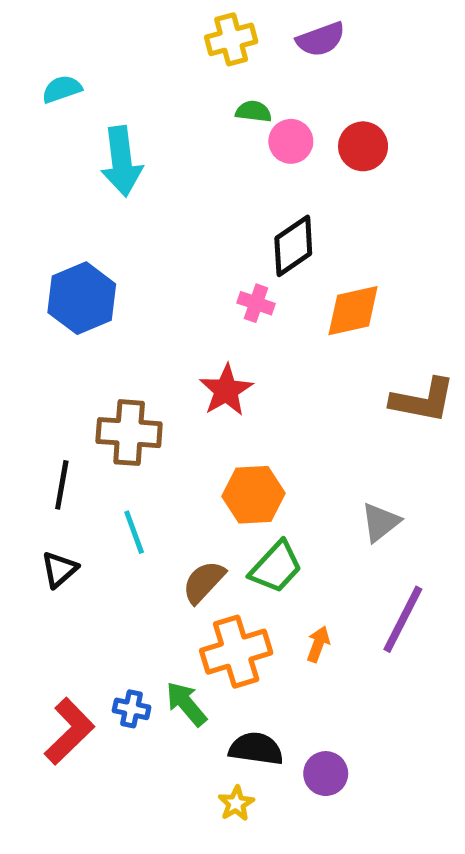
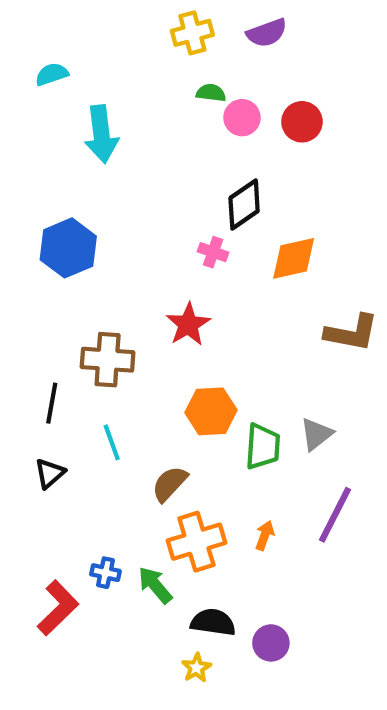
green trapezoid: (276, 567) -> (263, 446), moved, turned -39
blue cross: (132, 709) -> (105, 573), moved

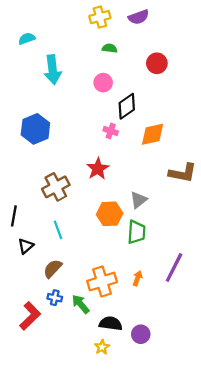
pink circle: (242, 118) -> (103, 83), moved
brown cross: (108, 360) -> (56, 187), turned -32
black line: (52, 403) -> (14, 216), moved
gray triangle: (316, 434) -> (139, 200), moved
brown semicircle: (170, 484) -> (53, 269), moved

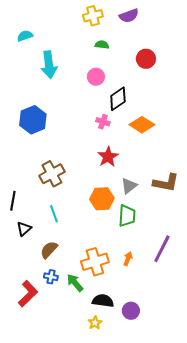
orange diamond: (153, 134) -> (142, 125), turned 45
red star: (98, 169) -> (108, 157), moved
brown L-shape: (183, 173) -> (166, 183), moved

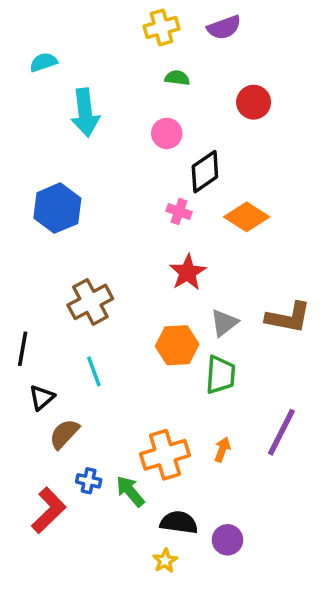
brown semicircle: (49, 250) -> (64, 434), moved

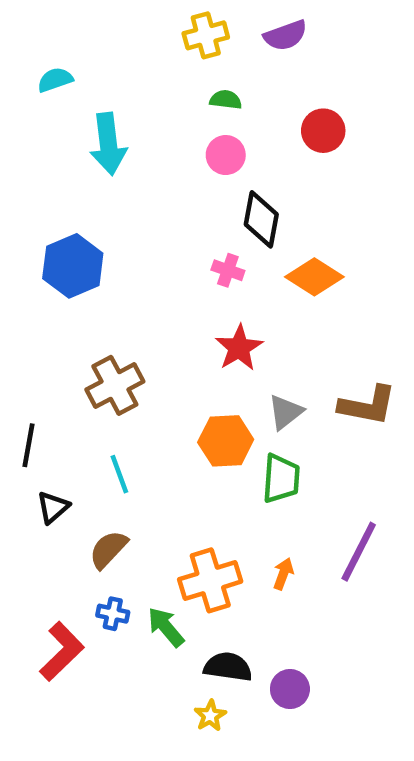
pink circle: (167, 133) -> (226, 155), moved
black diamond: (205, 172) -> (261, 219), turned -45
brown semicircle: (64, 434) -> (108, 549), moved

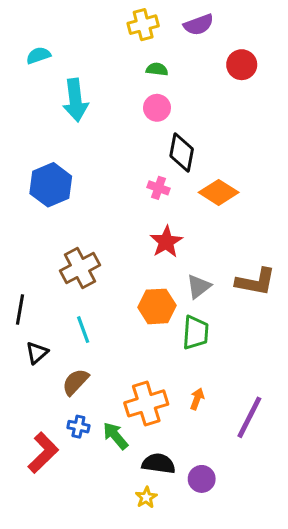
red circle: (323, 131) -> (242, 65), moved
purple line: (359, 552) -> (249, 417), moved

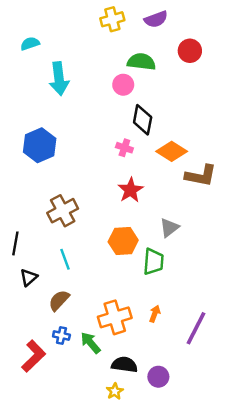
green semicircle: (157, 69) -> (141, 62), moved, size x1.6
brown L-shape: (256, 282) -> (201, 176), moved
gray triangle: (199, 286) -> (169, 228), moved

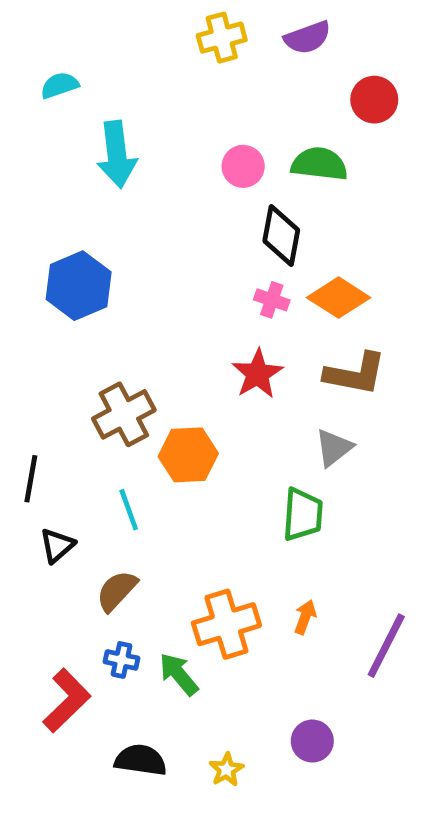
green semicircle: (141, 62) -> (319, 164), moved
pink cross: (124, 148) -> (272, 300), moved
brown L-shape: (201, 176) -> (355, 374), moved
orange hexagon: (123, 241) -> (188, 455), moved
black semicircle: (124, 365) -> (141, 760), moved

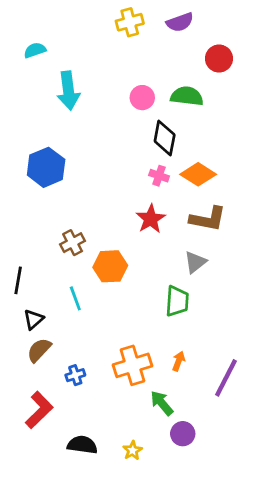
brown cross: (124, 414) -> (73, 243), size x0.7
brown semicircle: (117, 591) -> (39, 350), moved
blue cross: (122, 660) -> (75, 375), moved, turned -30
green arrow: (179, 674) -> (162, 403), moved

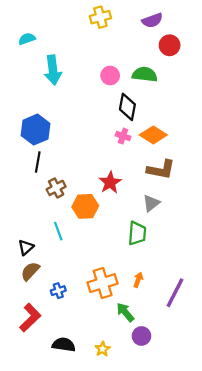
purple semicircle: (180, 22) -> (152, 20), moved
red star: (151, 219) -> (110, 183), moved
black line: (18, 280) -> (38, 162), moved

